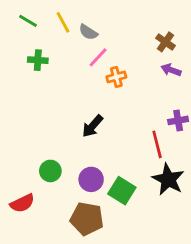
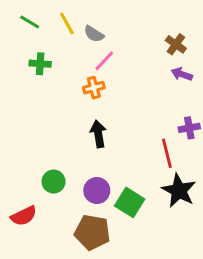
orange cross: (116, 77) -> (94, 88), moved
black arrow: (92, 126) -> (98, 134), turned 130

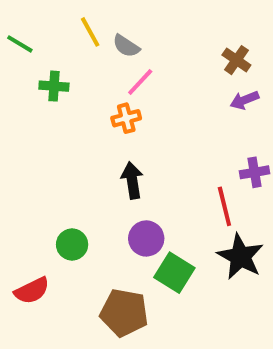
green line: (30, 22) -> (20, 44), moved
purple arrow: (182, 74) -> (244, 100), turned -42
purple circle: (97, 191) -> (146, 238), moved

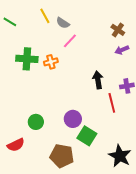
green cross: (54, 86) -> (27, 59), moved, size x1.5
orange cross: (126, 118) -> (51, 62), moved
black arrow: (132, 180) -> (98, 80), moved
black star: (240, 257) -> (120, 156), moved

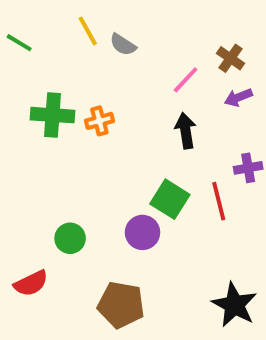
pink line: (70, 41) -> (186, 80), moved
black arrow: (98, 80) -> (186, 131), moved
green square: (87, 136) -> (170, 199), moved

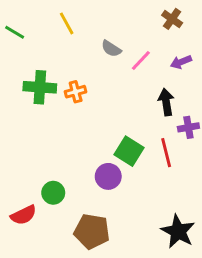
gray semicircle: (123, 45) -> (111, 49), moved
brown cross: (231, 58) -> (172, 19), moved
purple arrow: (238, 97) -> (181, 62), moved
black arrow: (186, 131) -> (166, 102), moved
green circle: (70, 238) -> (53, 193), moved

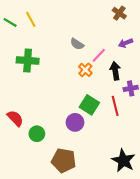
yellow line: (67, 23) -> (31, 19), moved
gray semicircle: (111, 49) -> (77, 44), moved
pink line: (141, 61) -> (99, 55), moved
orange cross: (76, 92) -> (85, 70), moved, turned -32
red semicircle: (24, 215) -> (15, 118), moved, turned -108

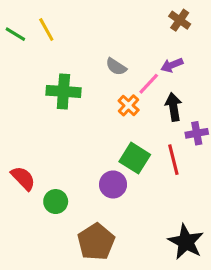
purple arrow: (126, 43) -> (172, 65), moved
green cross: (28, 61) -> (63, 91), moved
brown pentagon: (64, 161) -> (96, 242), turned 30

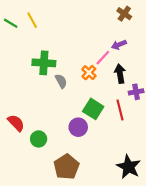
gray semicircle: (116, 67) -> (61, 81), moved, turned -152

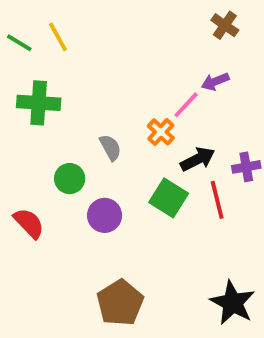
green cross: (44, 63) -> (39, 103), moved
black arrow: (120, 74) -> (198, 159), moved, turned 72
purple circle: (78, 127) -> (105, 215), moved
green circle: (39, 139) -> (70, 179), moved

